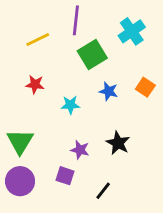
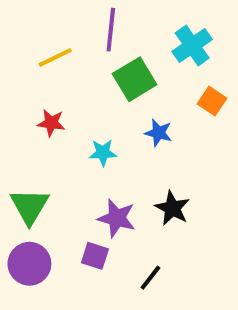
orange square: (145, 87) -> (212, 101), moved
purple star: (80, 150) -> (117, 218), size x1.4

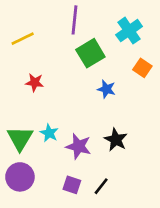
yellow line: (55, 57) -> (23, 39), moved
cyan star: (103, 153) -> (49, 133), moved, turned 30
purple square: (95, 256) -> (72, 185), moved

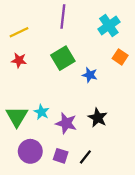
green square: (90, 53) -> (63, 58), moved
red star: (35, 82) -> (19, 60), moved
purple circle: (20, 177) -> (30, 151), moved

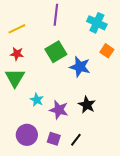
cyan cross: (109, 26) -> (97, 23), turned -30
blue star: (90, 75) -> (80, 67), size x1.5
green triangle: (17, 116) -> (15, 78), moved

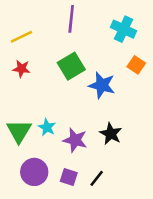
green triangle: (15, 78) -> (19, 131), moved

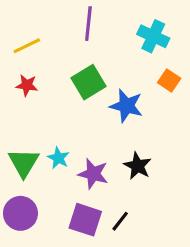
purple circle: (34, 172) -> (20, 213), moved
purple square: (69, 177) -> (85, 220), size x1.5

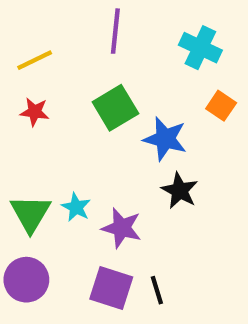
black star: (137, 166) -> (180, 191), moved
black line: (120, 221) -> (157, 290), turned -55

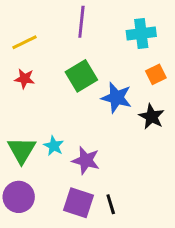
cyan cross: (200, 48) -> (141, 33), turned -32
orange square: (221, 106) -> (156, 74), turned 30
black star: (180, 191) -> (152, 117), moved

